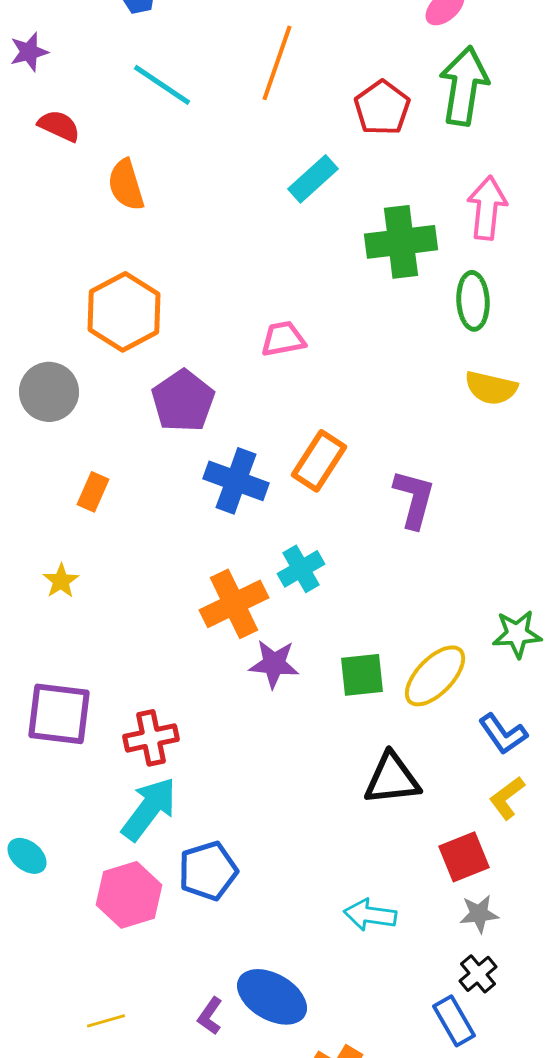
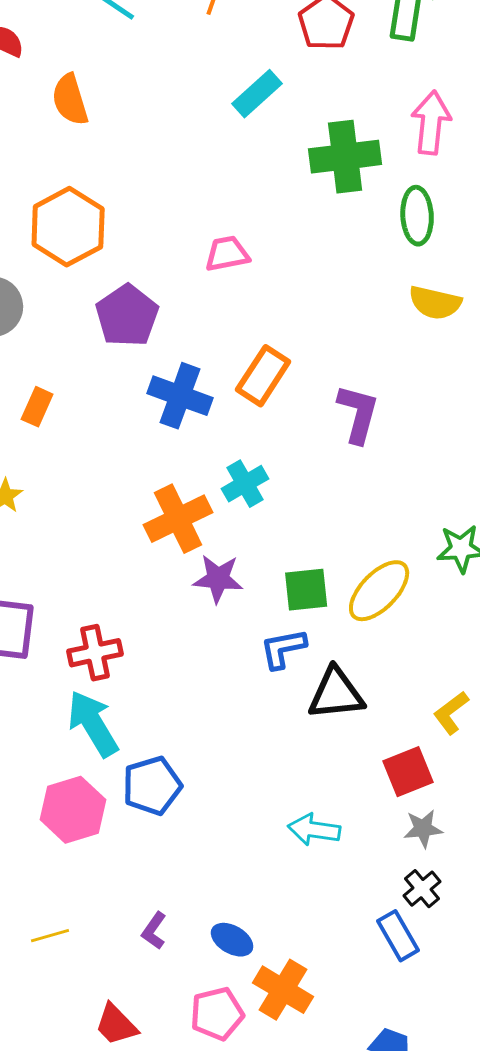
blue L-shape: (503, 734) -> (283, 649), moved, turned 114
cyan arrow: (149, 809) -> (93, 724), turned -68
blue ellipse: (272, 997) -> (232, 940), moved, size x0.6

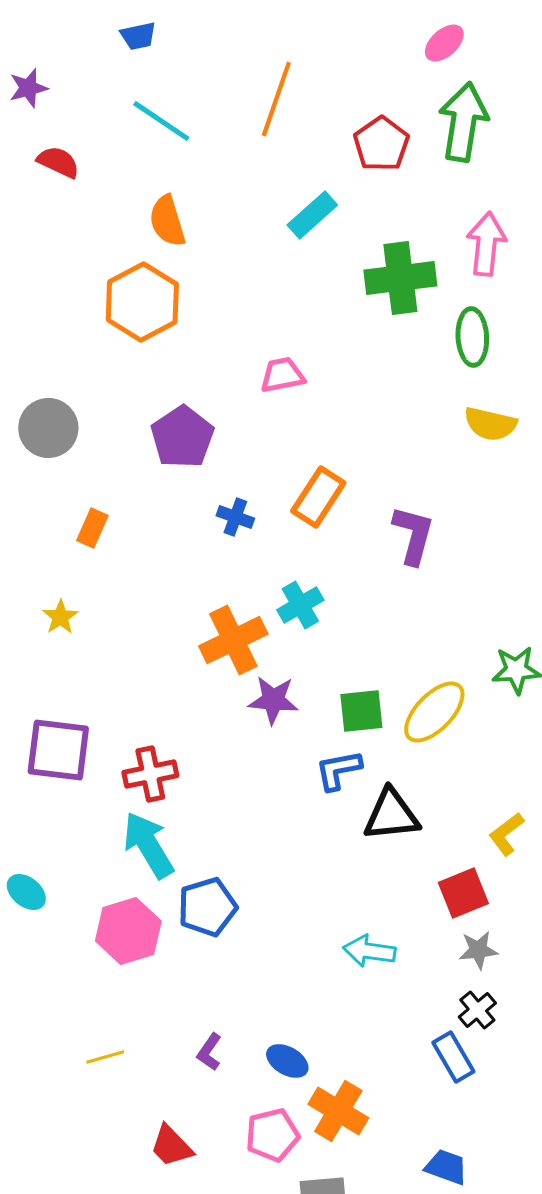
orange semicircle: (70, 100) -> (167, 221), moved
orange hexagon: (68, 227) -> (142, 302), moved
blue cross: (180, 396) -> (235, 517), size x0.6

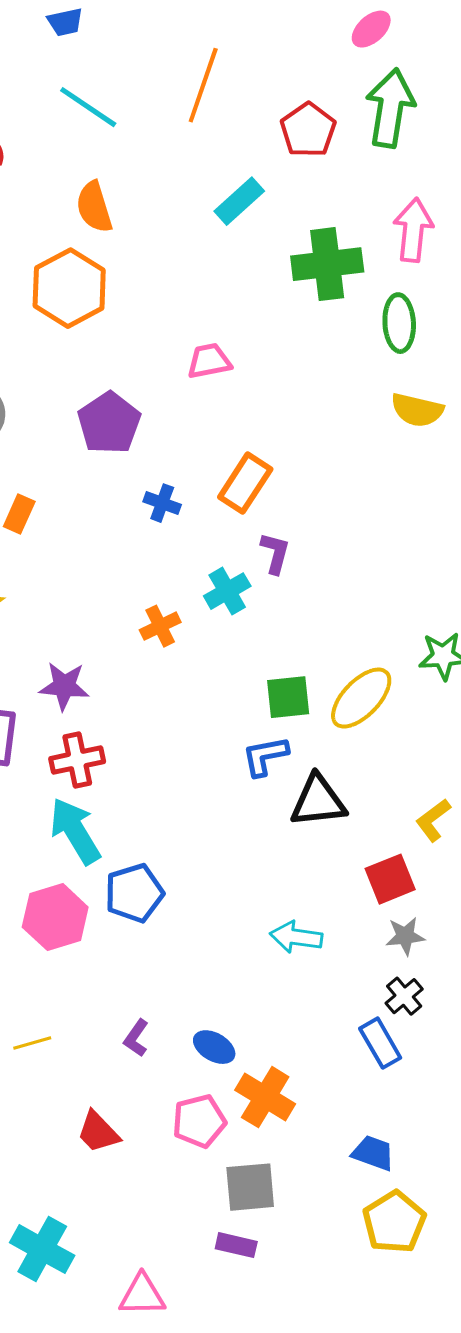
purple L-shape: (413, 535) -> (275, 553), moved, size x0.7
orange cross: (233, 640) -> (160, 626), size x0.6
purple star: (273, 700) -> (64, 686), moved

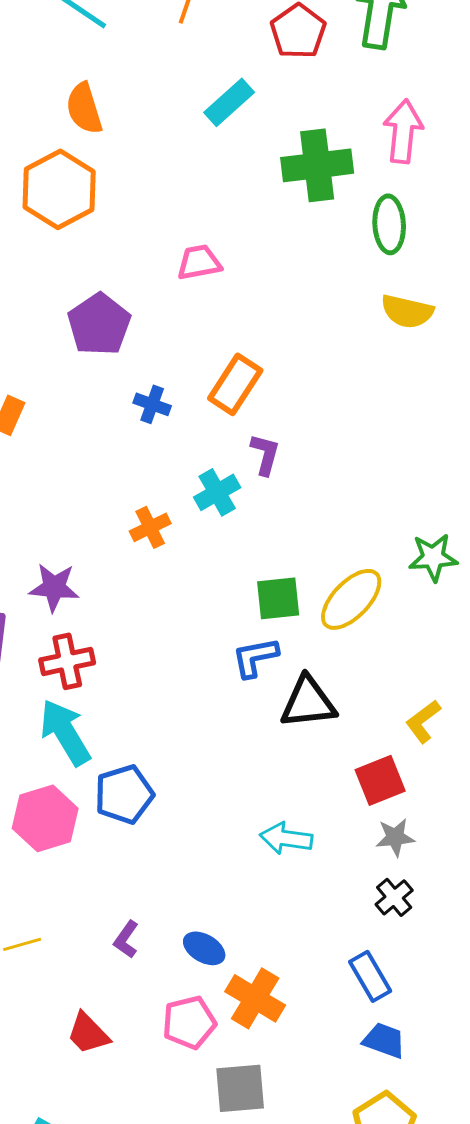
blue rectangle: (380, 1043) -> (370, 976), moved
blue trapezoid: (373, 1153) -> (384, 1040), moved

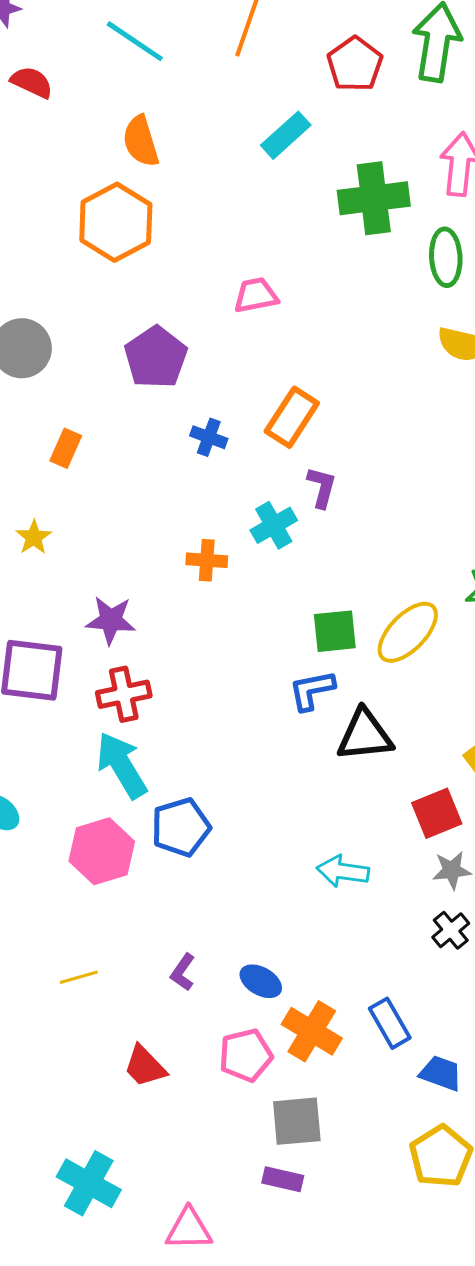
orange cross: (150, 527) -> (207, 560), turned 30
blue rectangle: (370, 976) -> (390, 1023), moved

